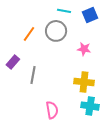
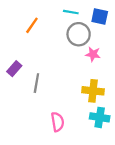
blue square: (90, 15) -> (100, 16), turned 35
gray circle: (56, 31) -> (79, 34), moved
orange line: (29, 34) -> (32, 25), moved

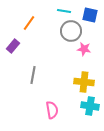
purple rectangle: (14, 69) -> (13, 46), moved

